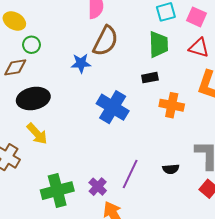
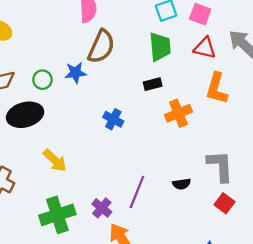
green circle: (31, 45) -> (42, 80), moved
orange cross: (172, 105) -> (178, 113), turned -30
blue cross: (113, 107) -> (113, 119), size x0.6
yellow arrow: (37, 134) -> (55, 160), moved

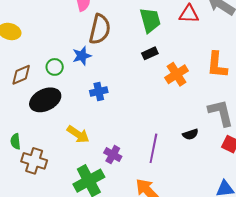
orange L-shape: (217, 88) -> (217, 65), moved
blue cross: (113, 119) -> (99, 92), moved, turned -30
purple cross: (102, 208) -> (113, 155), moved

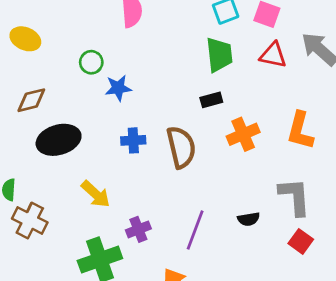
brown semicircle: (100, 29) -> (181, 147), moved, turned -36
green circle: (55, 67) -> (91, 62), moved
purple cross: (113, 155) -> (138, 229), turned 30

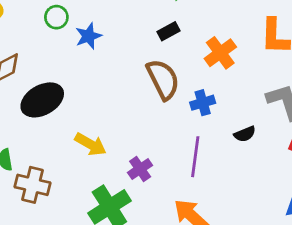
black rectangle: (211, 100) -> (168, 31), moved
blue cross: (133, 140) -> (203, 103), moved

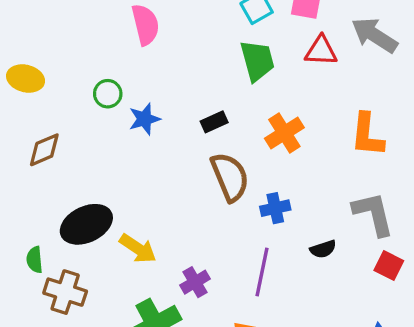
black rectangle: (168, 31) -> (214, 122), moved
orange cross: (220, 53) -> (284, 133), moved
black ellipse: (42, 100) -> (86, 224), moved

